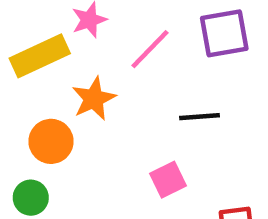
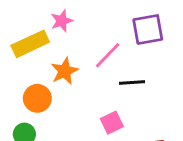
pink line: (150, 49) -> (108, 55), moved

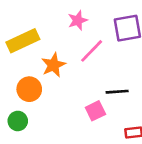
pink star: (62, 21) -> (78, 20), moved
black line: (132, 83) -> (117, 92), moved

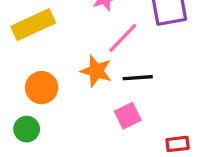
orange star: (53, 65) -> (96, 71), moved, turned -30
black line: (117, 92) -> (138, 78), moved

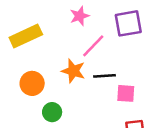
pink square: (128, 116) -> (126, 93), moved, turned 30
green circle: (27, 129) -> (52, 112), moved

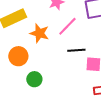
orange star: (73, 71) -> (39, 33), moved

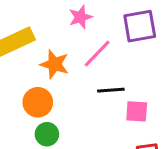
orange circle: (18, 56) -> (38, 102), moved

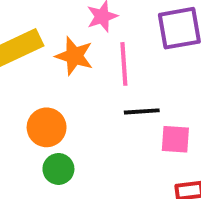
pink line: (97, 54) -> (124, 64), turned -48
orange star: (55, 64) -> (74, 56), moved

